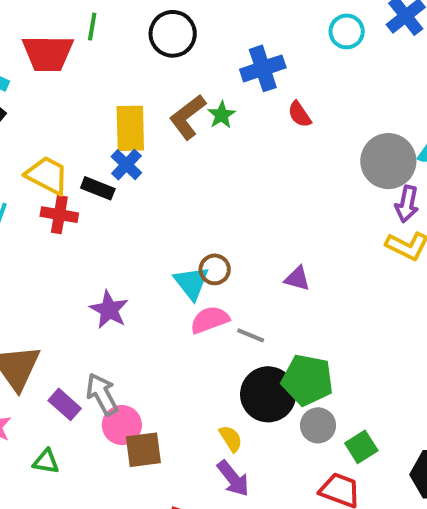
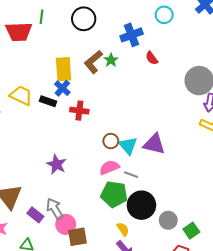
cyan circle: (347, 31) -> (164, 15), moved
red cross: (59, 215) -> (79, 111), moved
purple triangle: (297, 279) -> (154, 144), size x1.6
cyan triangle: (191, 283) -> (128, 146), moved
green pentagon: (307, 380) -> (114, 194), moved

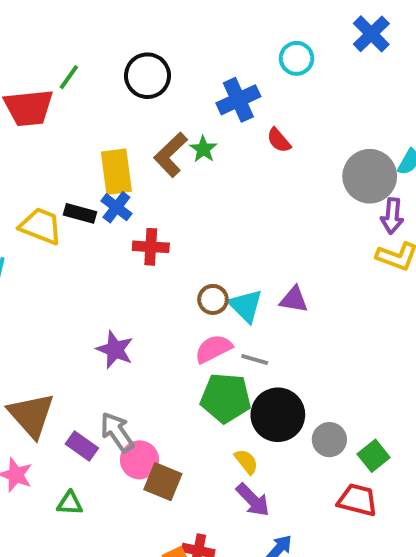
green line: (41, 17) -> (69, 77), turned 32
black rectangle: (48, 101) -> (80, 213), moved
purple triangle: (154, 144) -> (294, 300), size x0.7
brown square: (77, 237) -> (163, 482), turned 36

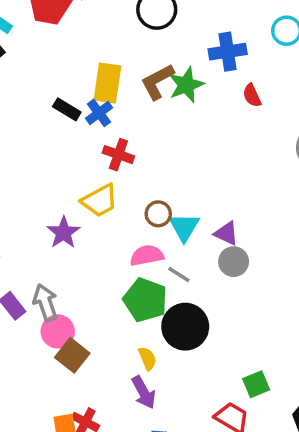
green star: (203, 149) -> (186, 85), size x1.5
yellow trapezoid: (41, 226) -> (100, 201), moved, turned 114
gray circle: (329, 440) -> (234, 262), moved

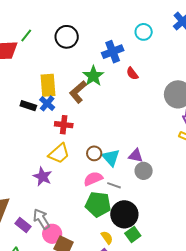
brown L-shape: (157, 82) -> (78, 92), moved
green square: (256, 384) -> (133, 235), moved

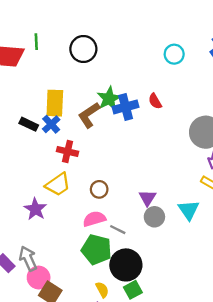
green line: (26, 35) -> (36, 42), turned -48
blue cross: (113, 52) -> (126, 107), moved
purple triangle: (136, 156) -> (147, 198), turned 42
cyan triangle: (111, 158) -> (189, 210), moved

